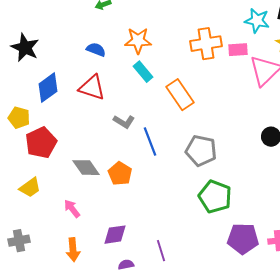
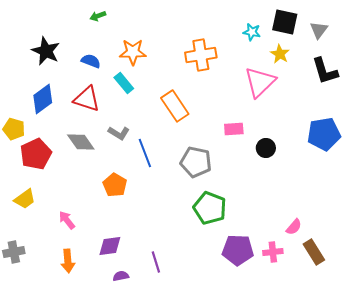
cyan star: (257, 21) -> (252, 32), size x0.7
black star: (25, 48) -> (46, 51), moved
pink rectangle: (238, 50) -> (234, 129), moved
cyan rectangle: (143, 72) -> (124, 83), moved
gray diamond: (86, 168) -> (81, 142), moved

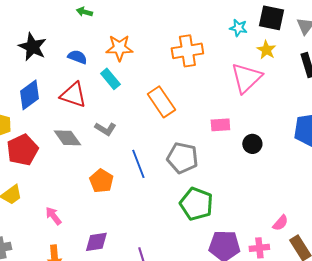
green arrow: (98, 16) -> (84, 12), turned 35
blue line: (145, 153) -> (138, 164), moved

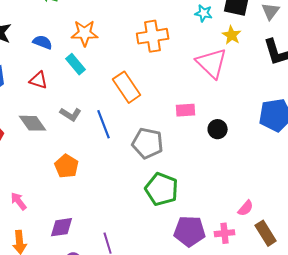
pink triangle: (246, 78) -> (212, 63), turned -32
red triangle: (73, 95) -> (39, 80), size x0.7
blue line: (138, 164) -> (104, 124), moved

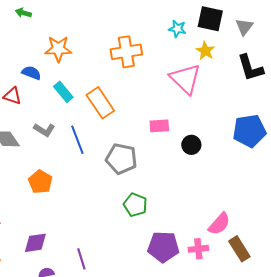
blue semicircle: (43, 42) -> (31, 73), moved
cyan rectangle: (76, 64) -> (63, 92), moved
green pentagon: (162, 189) -> (135, 205), size x0.7
pink semicircle: (246, 208) -> (219, 224), size x1.4

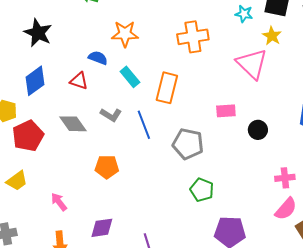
orange rectangle: (100, 103) -> (167, 88), turned 48
orange pentagon: (40, 182) -> (107, 167), turned -30
pink cross: (198, 249) -> (285, 178), moved

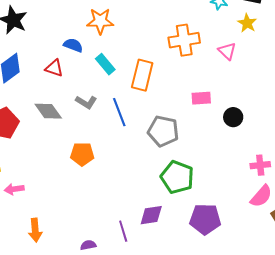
orange cross: (193, 37) -> (184, 40), moved
pink triangle: (252, 64) -> (227, 51), size x0.6
green pentagon: (202, 190) -> (177, 177), size x1.4
pink arrow: (59, 202) -> (14, 189), moved, turned -60
purple diamond: (102, 228) -> (151, 215), moved

